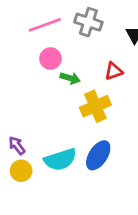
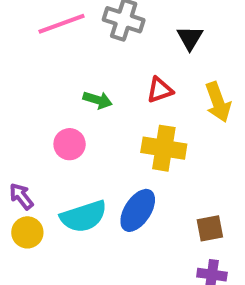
pink circle: (51, 59) -> (70, 144), moved
yellow cross: (95, 106) -> (164, 148), moved, turned 32

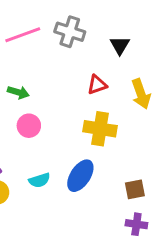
green arrow: (98, 100) -> (18, 92), moved
cyan semicircle: (84, 216) -> (39, 180), size x0.6

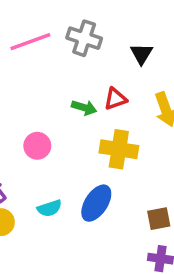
green arrow: (18, 92) -> (84, 108), moved

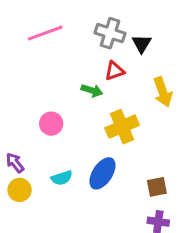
gray cross: (84, 38) -> (110, 33), moved
red triangle: (115, 99) -> (115, 71), moved
yellow cross: (119, 149) -> (122, 127), turned -32

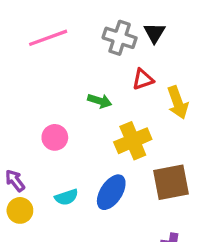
black triangle: (142, 44) -> (154, 33), moved
red triangle: (115, 71) -> (143, 79), moved
brown square: (157, 187) -> (171, 182), moved, size x1.6

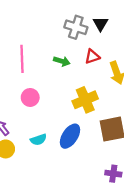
pink line: (48, 38) -> (22, 59), moved, turned -72
green arrow: (100, 101) -> (62, 61), moved

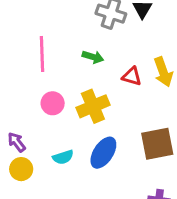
red triangle: (92, 57) -> (132, 76), moved, turned 35
yellow cross: (85, 100) -> (93, 106), moved

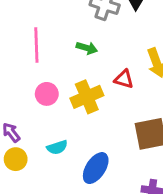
red triangle: (132, 76) -> (124, 79), moved
blue ellipse: (103, 153) -> (96, 168), moved

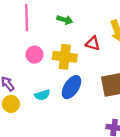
yellow cross: (87, 97) -> (65, 57), turned 30
blue ellipse: (96, 168) -> (71, 87), moved

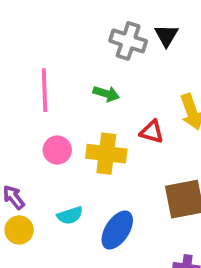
blue ellipse: (71, 87) -> (117, 230), moved

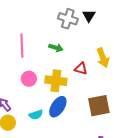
blue ellipse: (117, 230) -> (58, 107), moved

